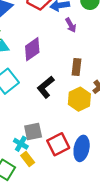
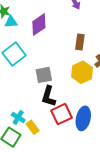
black L-shape: (46, 87) -> (49, 96), moved, turned -35
gray square: (33, 131) -> (44, 75), moved
cyan cross: (21, 144) -> (18, 117), moved

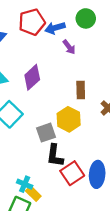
yellow hexagon: (82, 72) -> (69, 119), moved
yellow rectangle: (33, 127) -> (33, 194), moved

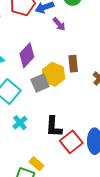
yellow hexagon: (69, 119) -> (54, 74), moved
gray square: (46, 133) -> (40, 83), moved
cyan cross: (25, 184) -> (20, 123), moved, turned 32

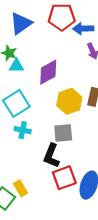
gray square: (40, 83) -> (63, 133), moved
cyan cross: (20, 123) -> (23, 130), moved, turned 32

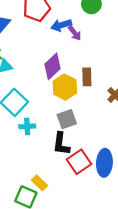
blue arrow: (83, 29) -> (61, 25), moved
purple diamond: (48, 72) -> (53, 66), moved

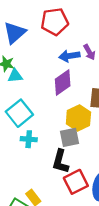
blue arrow: (61, 25) -> (69, 56), moved
yellow hexagon: (65, 87) -> (78, 118), moved

